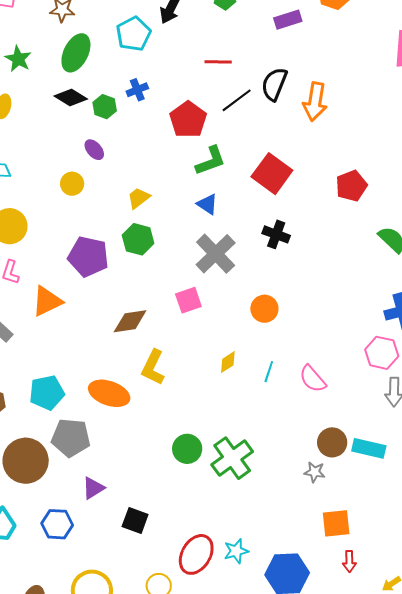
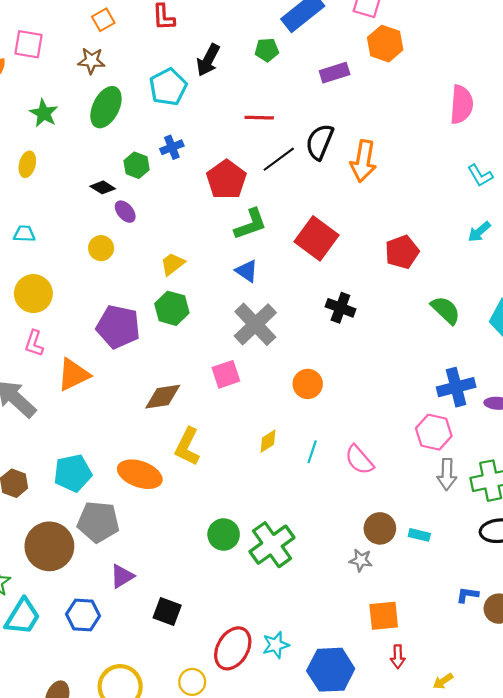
black diamond: (71, 97) -> (103, 187), moved, size x0.7
black cross: (276, 234) -> (340, 308), moved
cyan rectangle: (369, 448) -> (419, 535), size x0.6

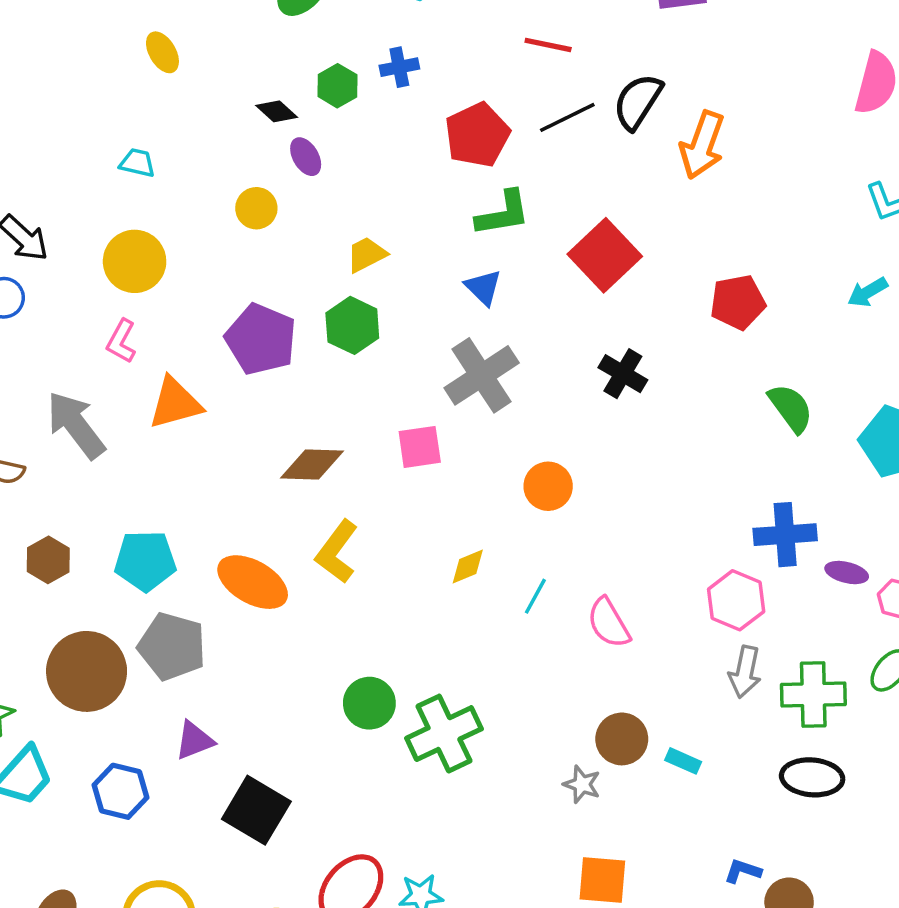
yellow ellipse: (27, 164) -> (162, 52), turned -55
black square: (167, 611) -> (256, 810), size x1.4

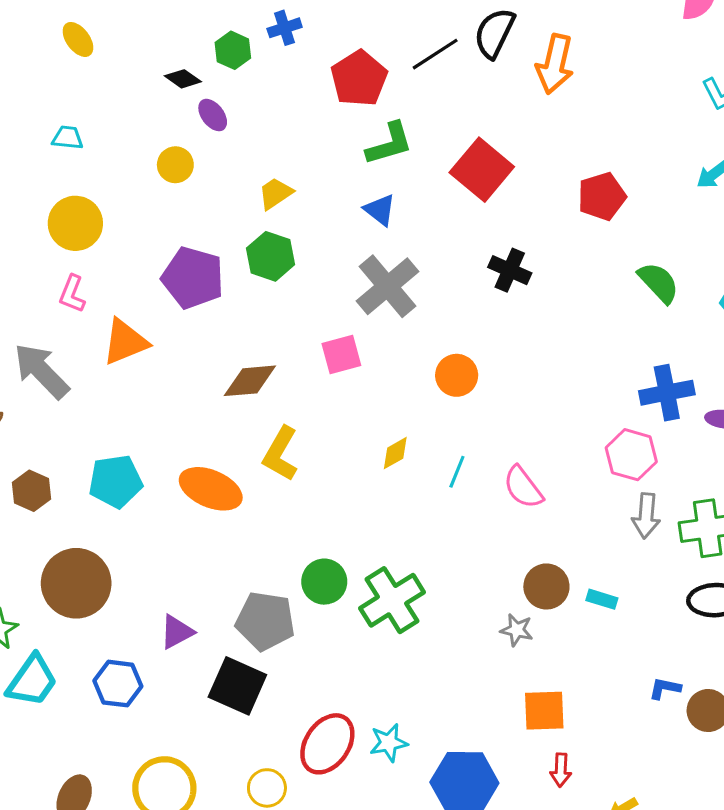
gray pentagon: (172, 646) -> (265, 621), moved

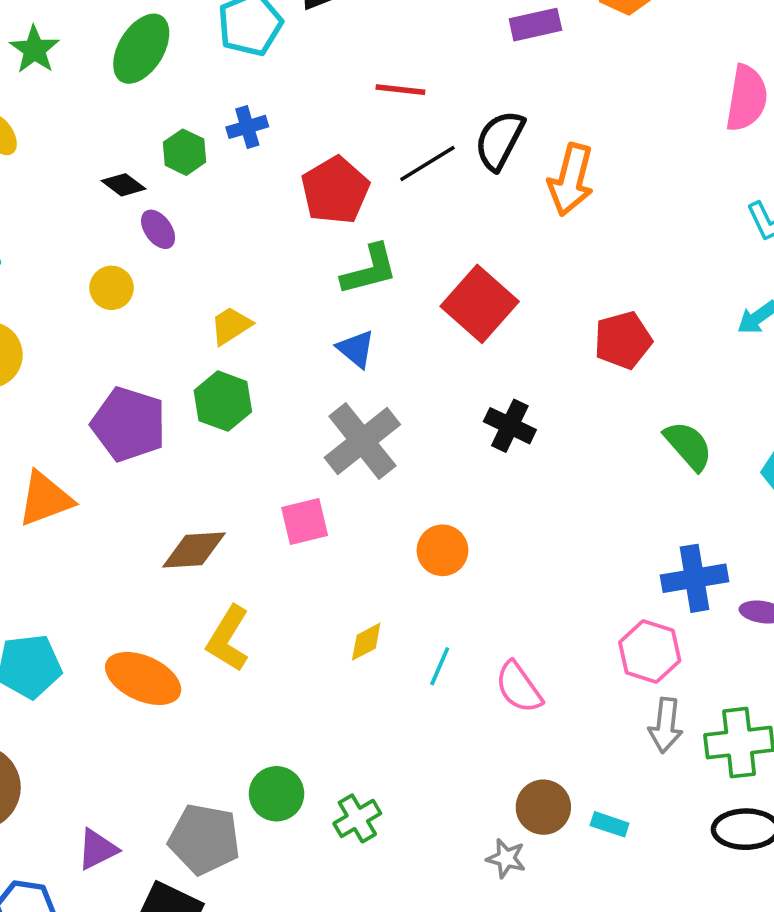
green cross: (392, 600) -> (357, 818), size x0.6

